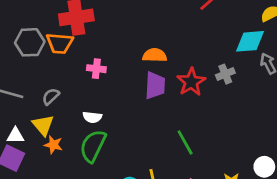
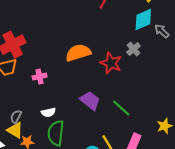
orange semicircle: (155, 55) -> (78, 53), size x1.4
purple trapezoid: (155, 85) -> (90, 101), moved, turned -35
gray semicircle: (51, 96) -> (16, 117), moved

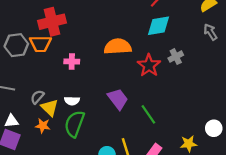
cyan diamond: (143, 20) -> (159, 26), moved
gray arrow: (162, 31) -> (210, 32), moved
yellow triangle: (15, 130) -> (50, 108), moved

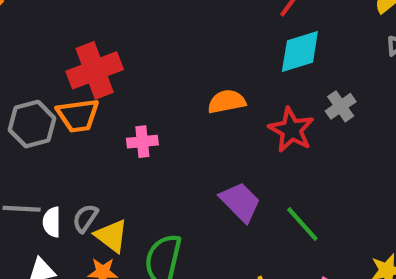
orange semicircle: (118, 47) -> (227, 102), size x0.7
white semicircle: (72, 101) -> (52, 222), moved, turned 96

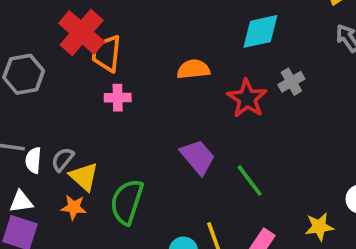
red cross: (95, 70) -> (82, 32), turned -33
orange trapezoid: (78, 115) -> (106, 53), moved, turned 99

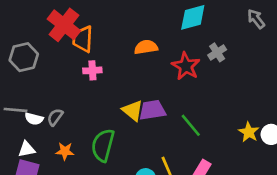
purple trapezoid: (198, 157) -> (152, 110), turned -56
white semicircle: (33, 160) -> (34, 119), turned -78
yellow triangle: (84, 177) -> (133, 111), moved
yellow star: (319, 227) -> (249, 132), moved, turned -30

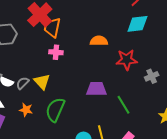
gray cross: (217, 52) -> (152, 76), moved
red star: (186, 66) -> (127, 60), turned 30
yellow triangle: (133, 111) -> (42, 82), moved

